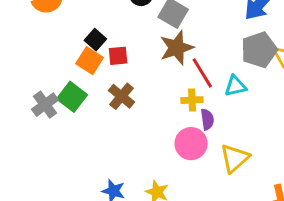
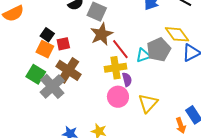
gray pentagon: (259, 50) -> (159, 50), moved
brown cross: (121, 96) -> (69, 70), size x1.4
yellow cross: (192, 100) -> (116, 68), size x1.5
gray cross: (45, 105) -> (52, 86), moved, size x1.4

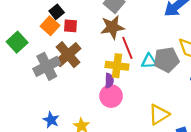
green square: (36, 74) -> (17, 42), moved
purple semicircle: (127, 80) -> (109, 81), moved
yellow triangle: (148, 103) -> (159, 114), moved

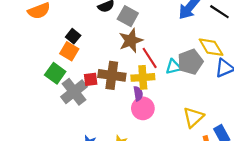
red square: (70, 26) -> (91, 79), moved
green square: (17, 42) -> (55, 73), moved
brown cross: (68, 55) -> (112, 75), moved, turned -30

